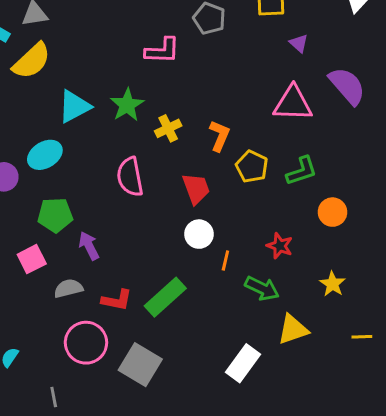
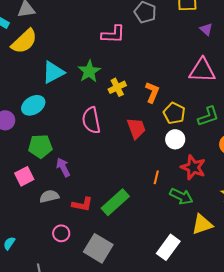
white circle: (199, 234) -> (175, 139), moved
red star: (280, 246) -> (193, 167), size x1.4
pink circle: (86, 343) -> (61, 233), size x0.6

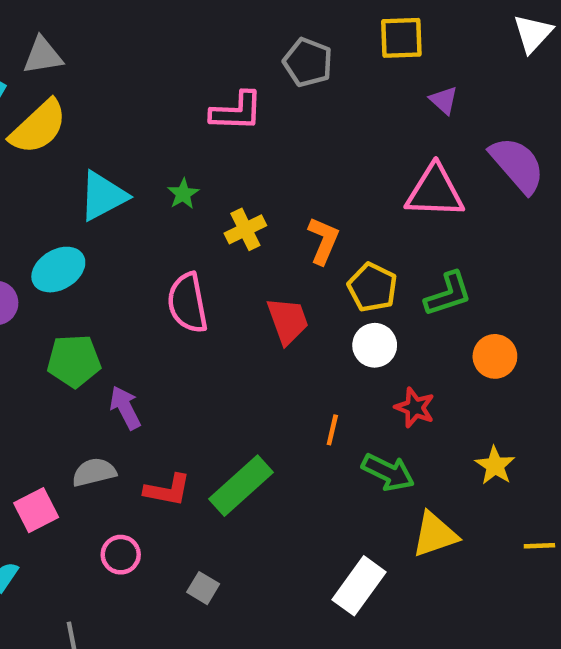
green star: (89, 71) -> (183, 194), size x0.6
red star: (193, 167) -> (415, 408), size x0.7
pink square: (24, 176) -> (36, 510), moved
gray square: (98, 248) -> (203, 588), size x0.5

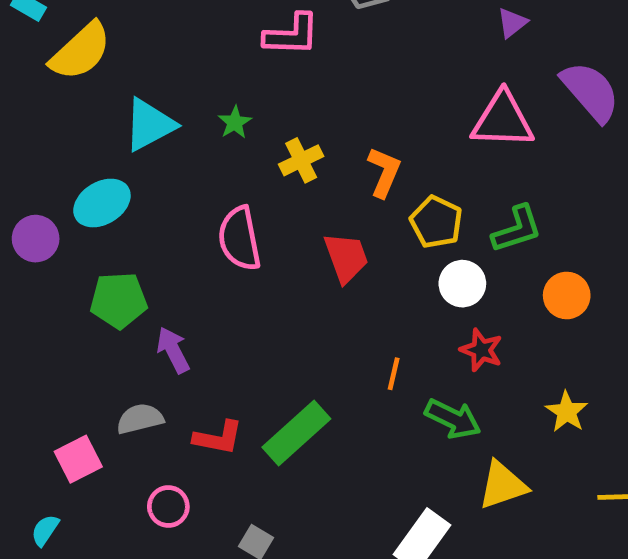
purple triangle: (444, 100) -> (512, 23), turned 40
white circle: (375, 345) -> (462, 284), moved

